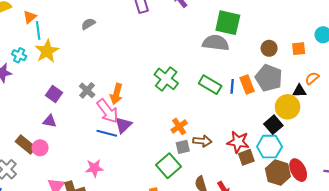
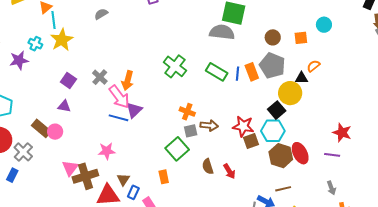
orange cross: (179, 126) -> (187, 112), turned -35

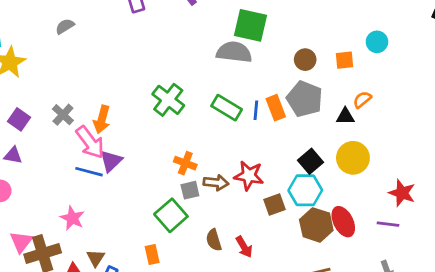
yellow circle: (290, 93) -> (353, 158), moved
red star: (243, 126) -> (249, 176), moved
pink star: (107, 151) -> (72, 218), turned 30

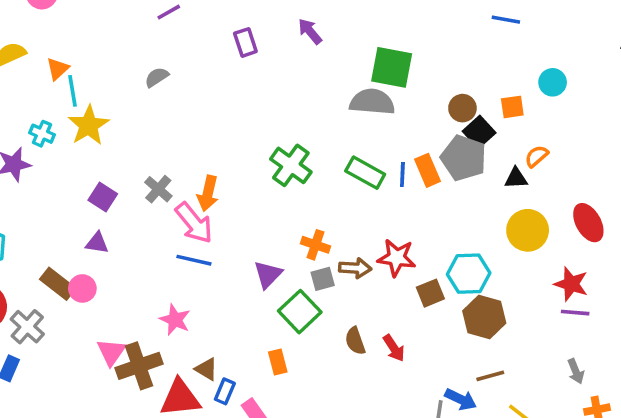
purple triangle: (111, 161) -> (268, 274), moved
black square: (311, 161) -> (479, 132), moved
red star: (402, 193) -> (571, 284), moved
red ellipse: (343, 222) -> (588, 223), moved
brown triangle: (96, 258) -> (206, 369), turned -30

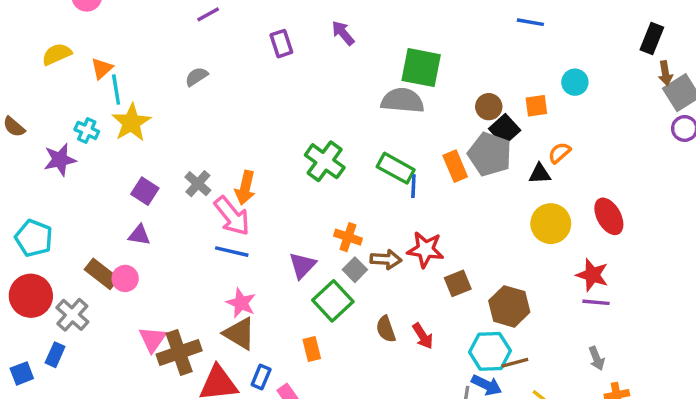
blue line: (402, 174) -> (413, 186), moved
cyan hexagon: (469, 274) -> (490, 351), moved
gray square: (323, 279) -> (355, 270), turned -30
pink star: (175, 320) -> (241, 303), moved
brown triangle: (206, 369) -> (240, 333), moved, size x1.5

